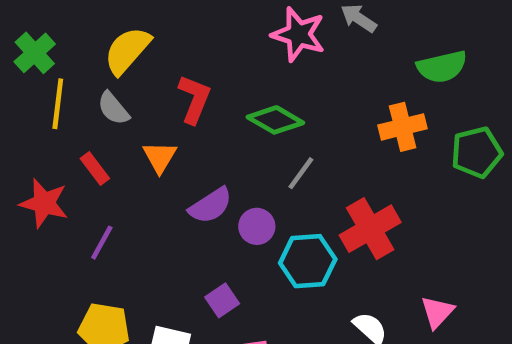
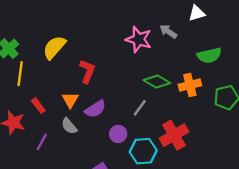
gray semicircle: (113, 108) -> (69, 126), moved
green diamond: (275, 120) -> (157, 82), moved
purple semicircle: (211, 206) -> (95, 109), moved

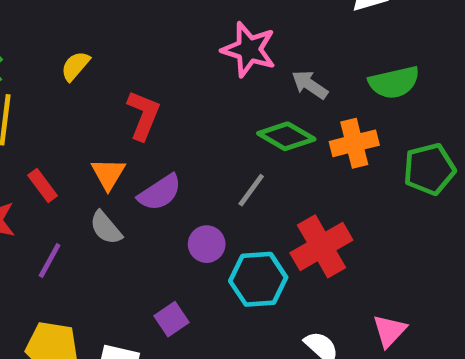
gray arrow: (168, 31) -> (310, 85), moved
yellow semicircle: (54, 47) -> (75, 66), size x0.6

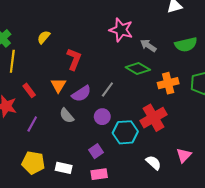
orange cross: (354, 143) -> (168, 83), moved
gray line: (251, 190) -> (107, 89), moved
gray semicircle: (106, 228) -> (67, 116), moved
purple square: (171, 319) -> (96, 151), moved

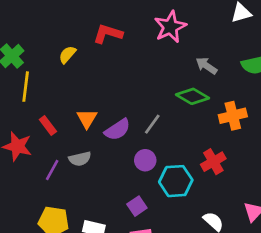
pink star: (121, 30) -> (170, 27), moved, turned 30
red L-shape: (74, 59) -> (108, 34), moved, turned -95
gray semicircle: (67, 116) -> (80, 159), moved, turned -63
red cross: (153, 118) -> (213, 162), size x0.7

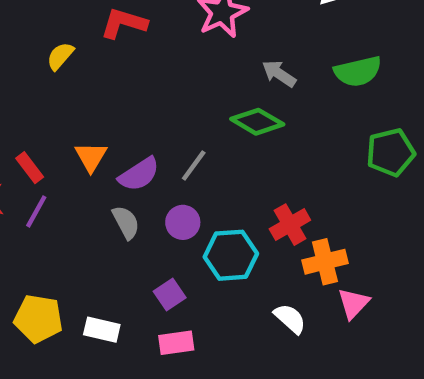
orange cross: (233, 116) -> (325, 262), moved
gray semicircle: (80, 159) -> (126, 222), moved, turned -105
purple line: (52, 170) -> (36, 211), moved

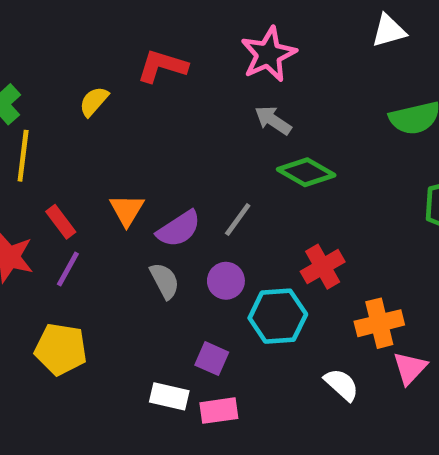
gray arrow: (279, 74) -> (273, 120), moved
red cross: (290, 225) -> (323, 267), moved
purple square: (170, 295) -> (212, 359), turned -32
yellow pentagon: (38, 319) -> (61, 349), moved
white rectangle: (102, 330) -> (169, 396), moved

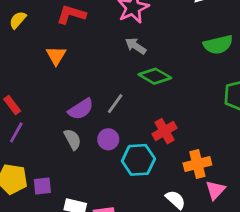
yellow semicircle: (94, 101) -> (18, 20), moved
orange triangle: (127, 210) -> (56, 56), moved
purple square: (212, 359) -> (42, 186), moved, turned -30

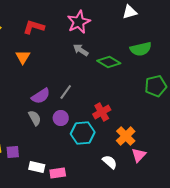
green diamond: (155, 76) -> (109, 62), moved
orange cross: (197, 164) -> (126, 136), turned -30

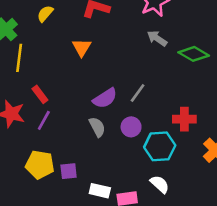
red cross: (102, 112) -> (184, 119), turned 30
white semicircle: (110, 162) -> (160, 184), moved

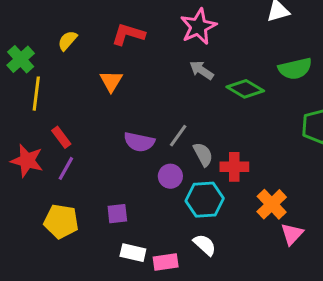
purple semicircle: (105, 98) -> (139, 142), turned 45
gray semicircle: (97, 127) -> (203, 154), moved
purple square: (69, 171) -> (117, 214), moved

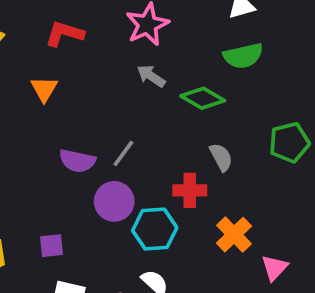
green semicircle: (295, 69) -> (243, 56), moved
gray semicircle: (203, 154) -> (221, 157), moved
purple circle: (170, 176) -> (114, 201), size x1.4
pink triangle: (292, 234) -> (275, 268), moved

